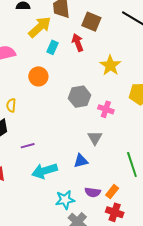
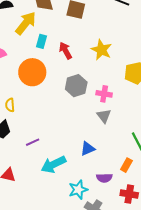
red arrow: (78, 43) -> (65, 51), moved
orange circle: (38, 76) -> (32, 72), size x1.4
gray triangle: (95, 138) -> (104, 116), moved
orange rectangle: (112, 192) -> (126, 165), moved

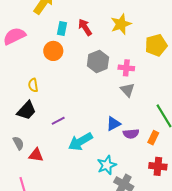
cyan rectangle: (42, 41) -> (62, 28), moved
yellow star: (101, 50) -> (121, 24), turned 30
orange circle: (32, 72) -> (53, 51), size x0.7
purple semicircle: (104, 178) -> (131, 134), moved

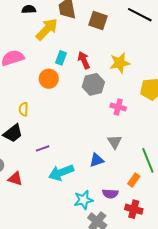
gray hexagon: (98, 61) -> (93, 84), moved
gray triangle: (128, 90) -> (115, 142), moved
purple semicircle: (131, 134) -> (110, 194), moved

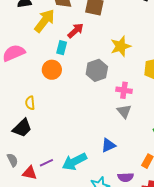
red arrow: (84, 60) -> (76, 31), moved, turned 78
gray triangle: (115, 142) -> (124, 111), moved
purple line: (43, 148) -> (46, 163), moved

